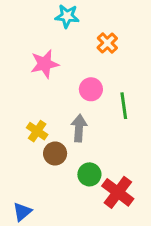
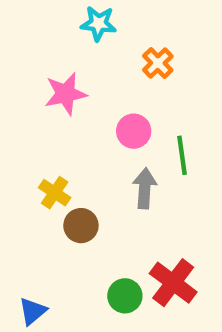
gray arrow: (79, 128) -> (145, 188), moved
green circle: (89, 174) -> (125, 296), moved

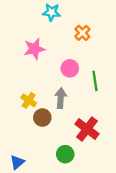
gray arrow: (145, 188) -> (61, 98), moved
red cross: (173, 283) -> (87, 129), moved

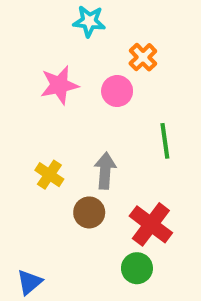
pink circle: (70, 68) -> (117, 91), moved
brown circle: (42, 118) -> (89, 212), moved
green circle: (65, 154) -> (137, 268), moved

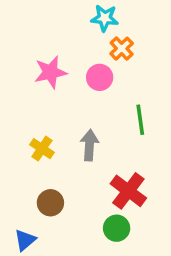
cyan star: (89, 21) -> (105, 18), moved
brown circle: (89, 212) -> (50, 203), moved

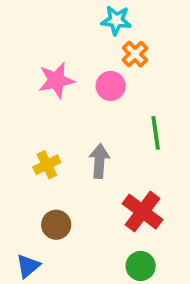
yellow cross: (42, 149) -> (47, 165), turned 30
green circle: (117, 228) -> (141, 266), moved

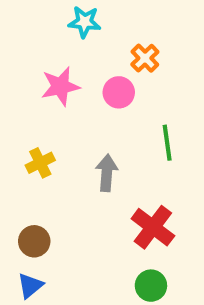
cyan star: (116, 20) -> (85, 22), moved
yellow cross: (47, 165) -> (40, 163), moved
brown circle: (56, 225) -> (34, 241), moved

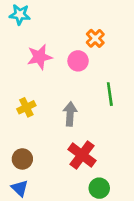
cyan star: (85, 22) -> (20, 15), moved
red cross: (153, 227) -> (82, 155), moved
blue triangle: (30, 286) -> (20, 188), turned -36

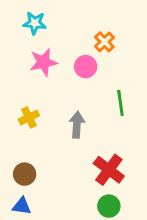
cyan star: (20, 15) -> (35, 23), moved
red cross: (82, 155) -> (109, 170), moved
blue triangle: (20, 188) -> (22, 206), turned -36

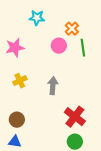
cyan star: (35, 23) -> (37, 18), moved
pink star: (43, 62) -> (15, 48), moved
green line: (120, 103) -> (83, 48), moved

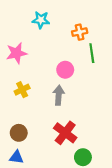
orange cross: (72, 29) -> (80, 32), turned 32
pink circle: (59, 46) -> (65, 70), moved
red cross: (75, 117) -> (65, 133), moved

